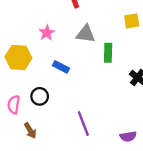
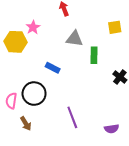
pink star: (47, 33) -> (33, 27), moved
yellow hexagon: (18, 57) -> (15, 42), moved
black circle: (40, 96) -> (34, 94), size x1.5

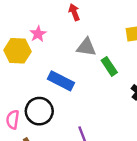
green rectangle: (94, 55) -> (109, 66), turned -35
blue rectangle: (53, 68) -> (61, 81), size x1.5

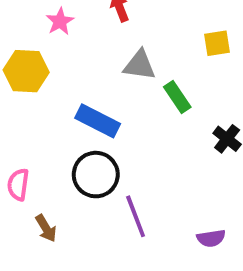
pink star: (38, 34) -> (60, 21), moved
black circle: (39, 111) -> (96, 175), moved

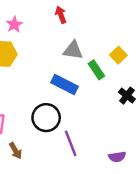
pink star: (60, 21) -> (14, 25), moved
yellow square: (217, 43) -> (118, 55), moved, turned -35
blue rectangle: (98, 121) -> (64, 85), moved

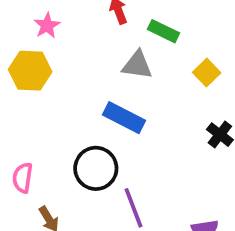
green rectangle: (96, 70) -> (163, 31), moved, turned -30

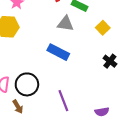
black circle: (96, 168) -> (27, 84), moved

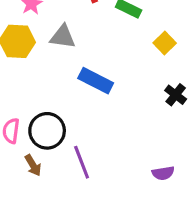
gray triangle: (65, 24) -> (63, 37), moved
purple line: (63, 101) -> (82, 162), moved

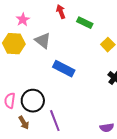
gray triangle: (63, 37) -> (43, 41), turned 30

